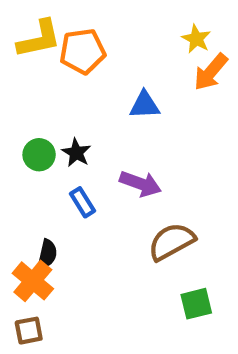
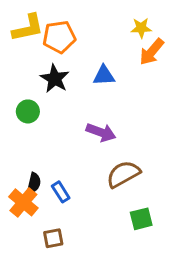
yellow star: (196, 39) -> (141, 28), turned -30
black star: (76, 153) -> (55, 79), moved, size x1.4
blue rectangle: (82, 202) -> (61, 192), moved
brown square: (29, 331) -> (53, 238), moved

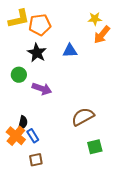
purple arrow: (101, 132) -> (42, 89), moved
blue rectangle: (61, 192) -> (33, 136), moved

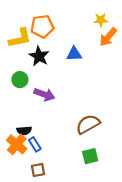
yellow L-shape: (19, 19) -> (20, 38), moved
black semicircle: (23, 123) -> (24, 131), turned 72
green square: (95, 147) -> (90, 156), moved

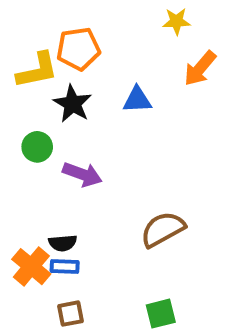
yellow star: (101, 20) -> (176, 21), moved
black semicircle: (24, 131) -> (63, 243), moved
blue rectangle: (35, 144) -> (65, 267), turned -56
green square: (90, 156) -> (161, 314), moved

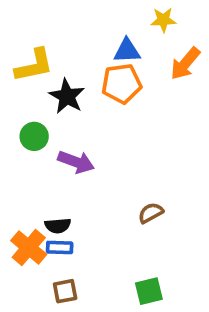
orange pentagon: (78, 49) -> (122, 84), moved
blue triangle: (137, 100) -> (127, 51), moved
brown semicircle: (163, 229) -> (151, 213), size x0.6

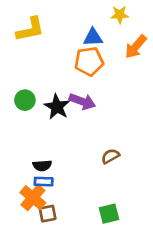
yellow L-shape: (34, 65) -> (30, 29), moved
black star: (67, 96) -> (57, 107), moved
purple arrow: (76, 162) -> (82, 101), moved
orange cross: (29, 247) -> (33, 198), moved

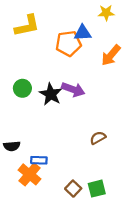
orange arrow: (136, 47) -> (111, 55), moved
orange pentagon: (89, 61) -> (68, 43), moved
black semicircle: (42, 166) -> (12, 146), moved
brown square: (48, 214) -> (73, 189), moved, turned -35

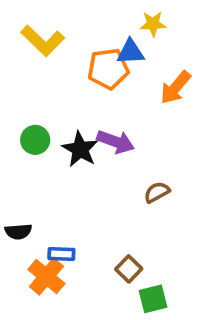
yellow star: (106, 13) -> (153, 24), moved
yellow L-shape: (27, 26) -> (43, 41), turned 56
brown semicircle: (98, 138) -> (157, 192), moved
brown square: (73, 189) -> (129, 269), moved

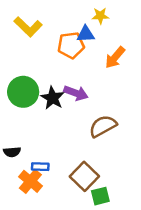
green circle: (35, 140) -> (23, 92), size x1.6
brown semicircle: (157, 192) -> (103, 126), size x1.6
brown square: (129, 269) -> (84, 176), size x1.6

